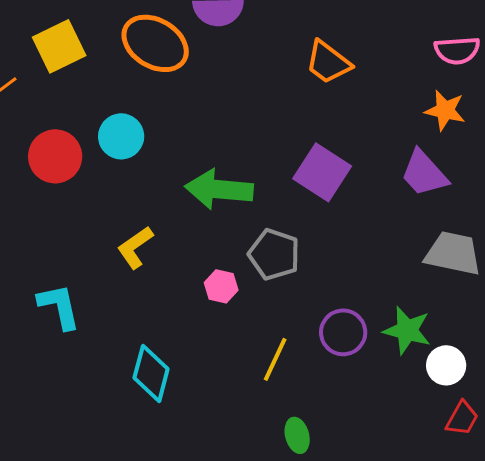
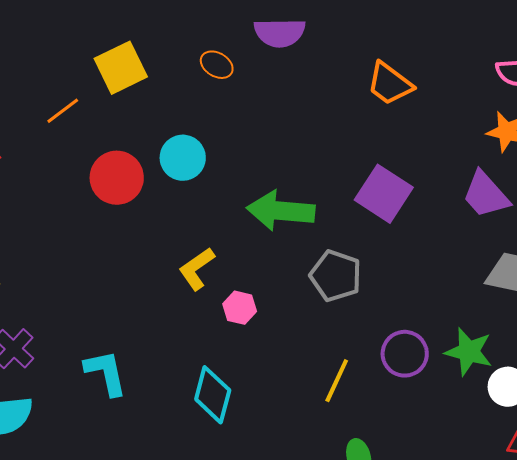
orange ellipse: (155, 43) -> (217, 65), size x0.5
pink hexagon: (221, 286) -> (240, 308), moved
cyan L-shape: (59, 306) -> (106, 373), moved

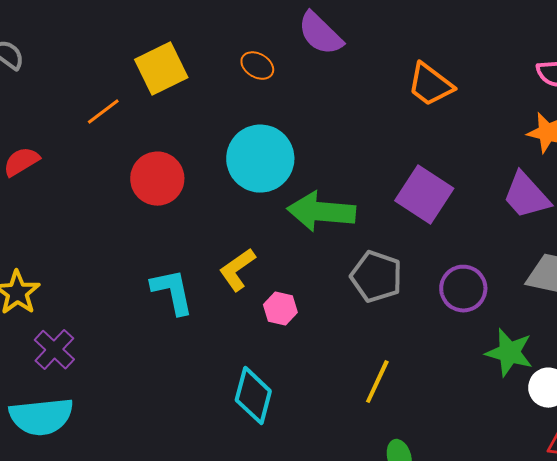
purple semicircle: (280, 33) -> (320, 34), turned 45
cyan circle: (183, 158) -> (260, 159), moved, size x1.5
purple circle: (405, 354) -> (463, 289), moved
cyan L-shape: (106, 373) -> (172, 292), moved

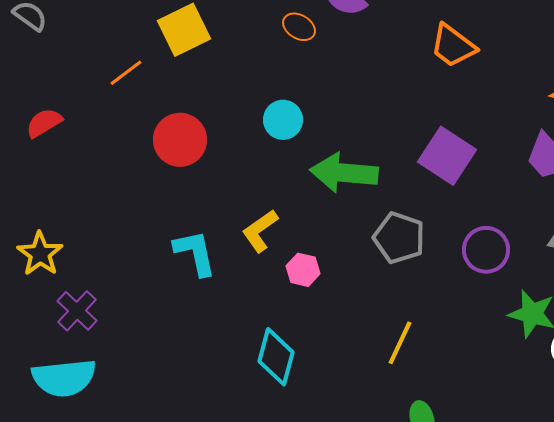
orange ellipse: (257, 66) -> (299, 27), moved
cyan circle: (260, 159) -> (283, 120), size x0.6

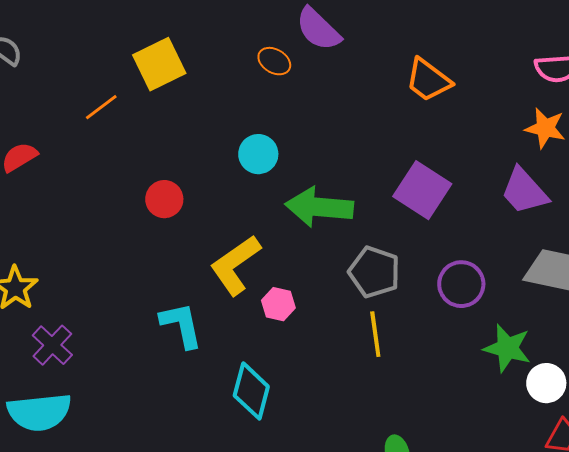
red circle: (180, 140) -> (164, 199), moved, size x0.7
yellow L-shape: (260, 231) -> (235, 265), size x1.4
cyan L-shape: (195, 253) -> (181, 325), moved
yellow line: (400, 343) -> (375, 334), moved, turned -33

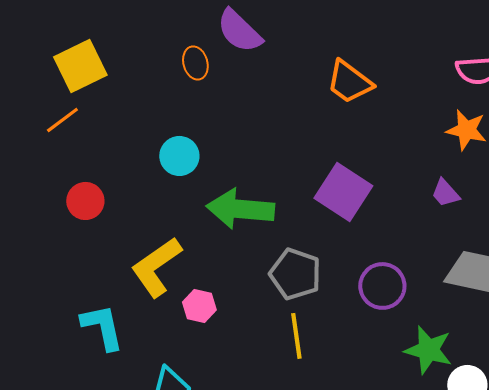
orange ellipse: (274, 61) -> (195, 63), turned 44
orange line: (101, 107) -> (62, 120), moved
purple trapezoid: (524, 191) -> (445, 193), size x0.6

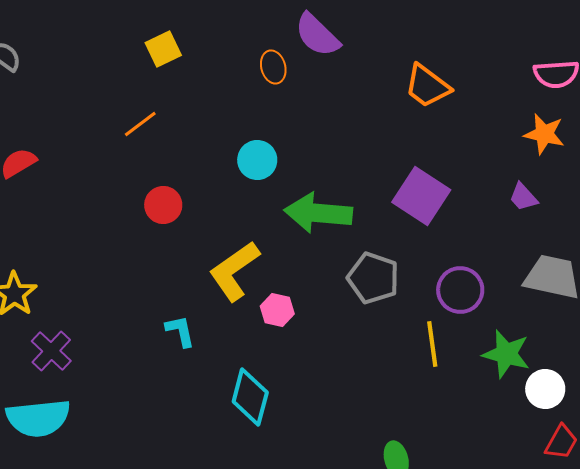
yellow square: (80, 66) -> (163, 49), moved, size x0.7
cyan L-shape: (102, 327) -> (180, 331), size x0.7
yellow line: (296, 336) -> (432, 344), moved

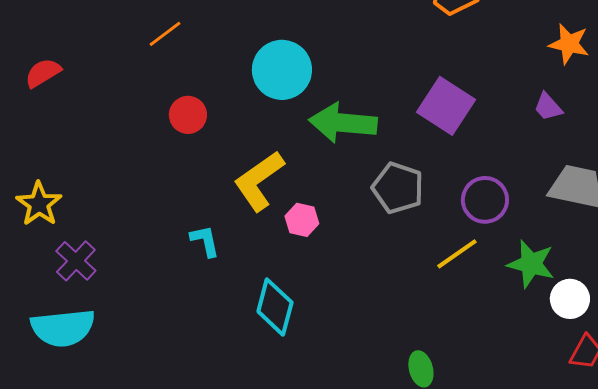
cyan circle: (257, 160) -> (282, 70), size x1.5
yellow line: (432, 344) -> (457, 254), turned 63

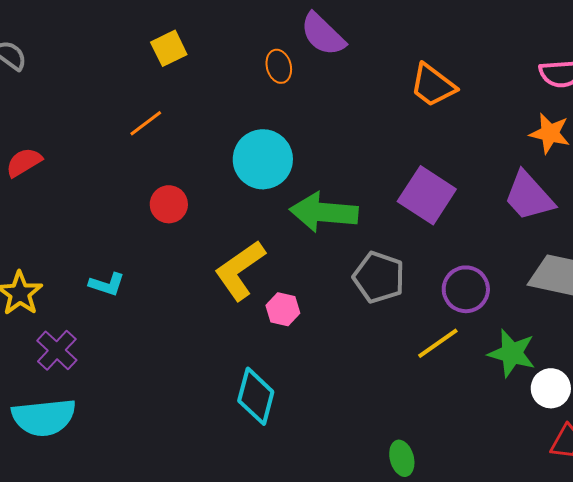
purple trapezoid: (548, 107) -> (529, 196), size x1.8
cyan L-shape: (205, 241) -> (107, 284), moved, turned 120

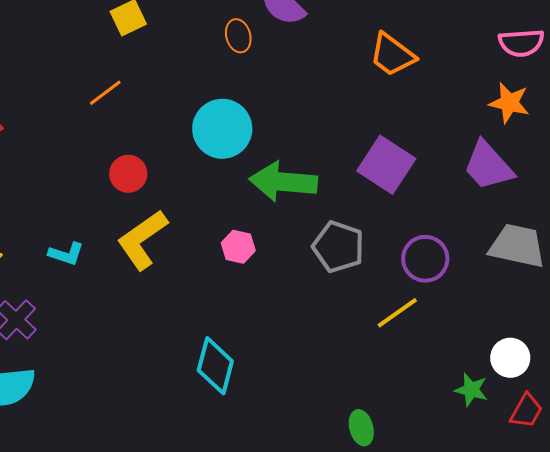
yellow L-shape: (240, 270) -> (142, 240), moved
pink hexagon: (283, 309) -> (238, 247), moved
green star: (512, 353) -> (471, 390), moved, size x0.7

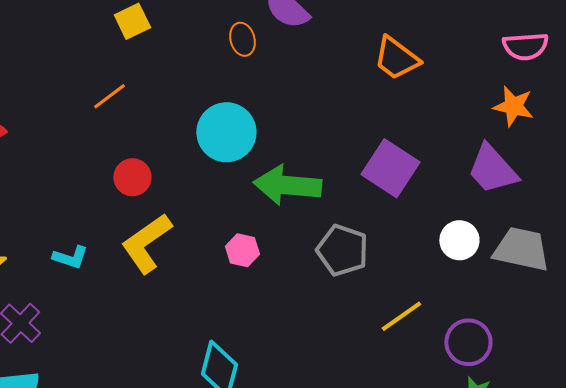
purple circle: (425, 259) -> (468, 342), moved
white circle: (510, 358) -> (459, 240), moved

